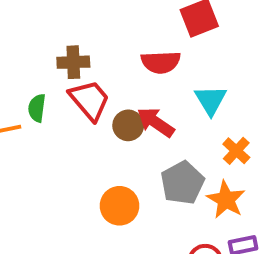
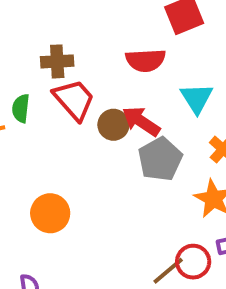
gray pentagon: (182, 183) -> (160, 159), moved
orange circle: (119, 206) -> (50, 213), moved

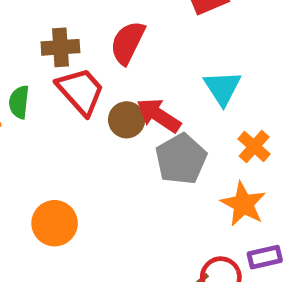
red semicircle: (146, 60) -> (128, 43), moved, turned 120

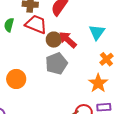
red trapezoid: (81, 91) -> (36, 24), turned -35
gray pentagon: (181, 159) -> (56, 64), moved

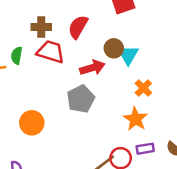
brown circle: (54, 40) -> (114, 48), moved
red arrow: (68, 40) -> (92, 68), turned 126

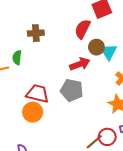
red semicircle: (78, 27) -> (83, 29), moved
red trapezoid: (51, 52) -> (38, 94), moved
gray pentagon: (81, 99) -> (72, 90), turned -30

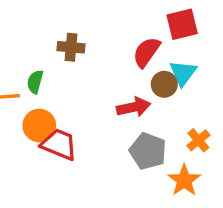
cyan triangle: (109, 52) -> (183, 73), moved
gray pentagon: (72, 90) -> (148, 151), moved
orange circle: (33, 112) -> (39, 126), moved

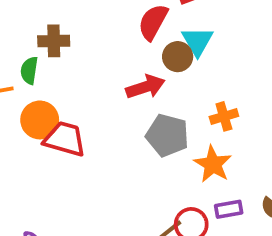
brown cross: (71, 47) -> (54, 41), moved
orange cross: (198, 140) -> (224, 116), turned 30

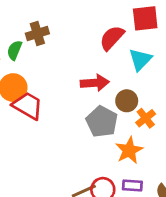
brown cross: (54, 41) -> (37, 33), turned -30
brown circle: (178, 57) -> (127, 101), moved
orange cross: (224, 116) -> (146, 118), turned -36

